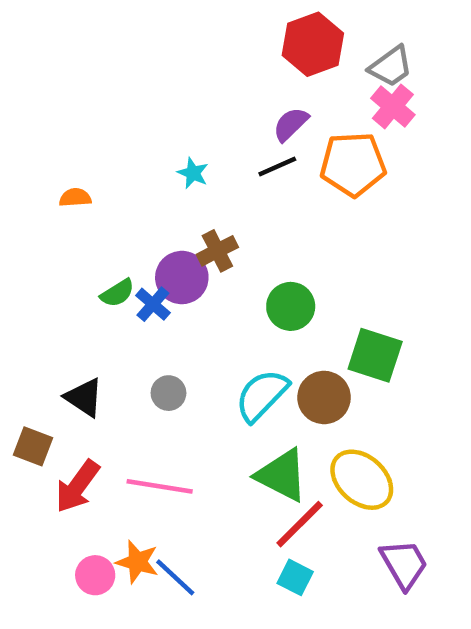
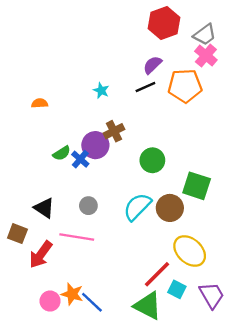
green triangle: (282, 475) -> (148, 306), moved
pink line: (160, 486) -> (77, 237), moved
cyan square: (295, 577) -> (177, 289), moved

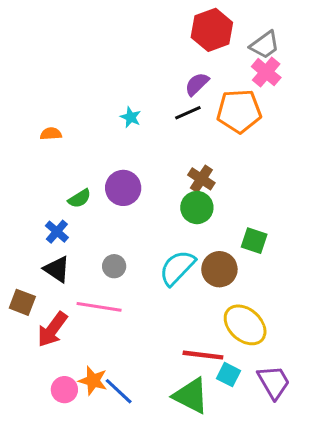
brown cross: (114, 131) -> (201, 179), moved, turned -30
blue cross: (80, 159) -> (57, 232), moved
green square: (197, 186) -> (254, 241), size x0.7
red line: (157, 274) -> (203, 355), turned 52

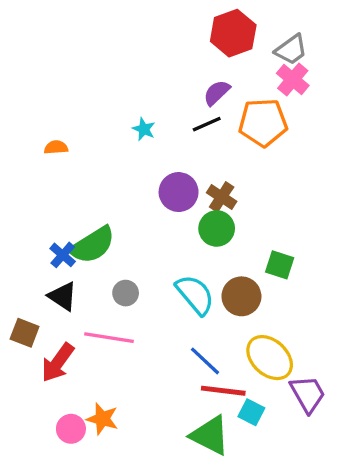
purple circle: (123, 188) -> (179, 192), moved
green semicircle: (79, 198) -> (92, 245), moved, size x1.8
cyan semicircle: (177, 268) -> (195, 295), turned 96
purple trapezoid: (274, 382) -> (308, 394), moved
blue line: (119, 391) -> (205, 361), moved

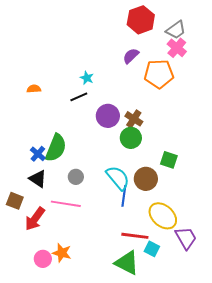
black line: (207, 124) -> (79, 97), moved
green semicircle: (92, 245) -> (56, 148), turned -36
blue line: (205, 361) -> (124, 196), moved, turned 55

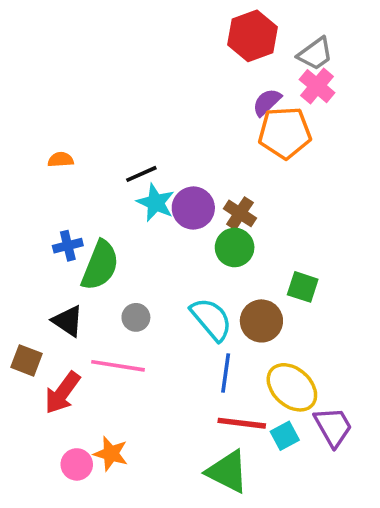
purple semicircle: (131, 56) -> (267, 102), moved
cyan star: (87, 78) -> (156, 203), moved, size x1.5
blue cross: (38, 154) -> (68, 246), moved, turned 35
blue line: (124, 196) -> (226, 373), moved
cyan square: (152, 249) -> (285, 436), moved, turned 35

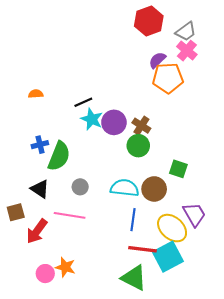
cyan semicircle: (211, 319) -> (125, 188), turned -44
brown square: (27, 360) -> (16, 212), turned -36
purple trapezoid: (333, 427) -> (194, 214), moved
cyan square: (285, 436) -> (168, 257), size x1.8

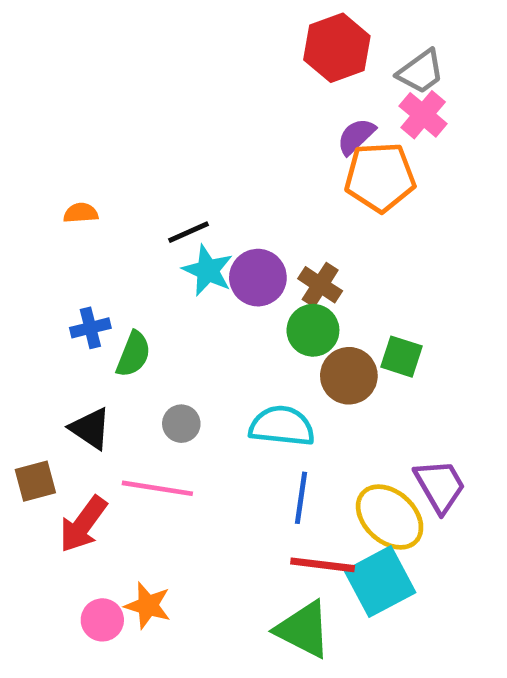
green semicircle: (59, 156) -> (133, 354), size x0.7
green square: (178, 169) -> (402, 357), moved
brown circle: (154, 189) -> (349, 376), moved

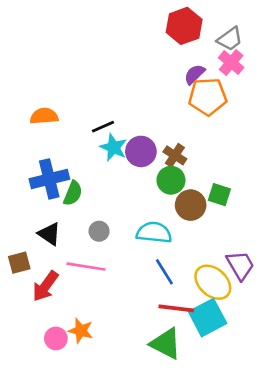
orange semicircle: (81, 213) -> (44, 116), size x1.5
blue cross: (90, 328) -> (49, 179), size x1.8
blue line: (301, 498) -> (164, 272), turned -40

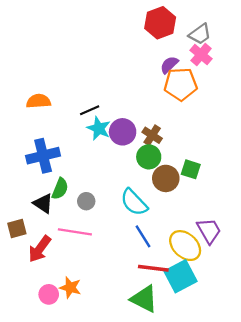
green semicircle: (73, 193) -> (60, 189), moved
cyan semicircle: (154, 233) -> (134, 202), turned -140

